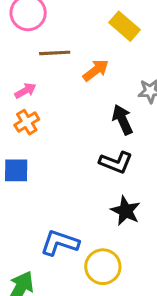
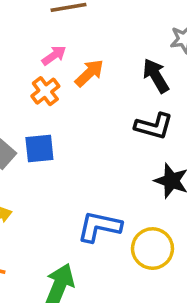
orange arrow: (96, 70) -> (89, 73), moved
pink arrow: (25, 91) -> (54, 55), moved

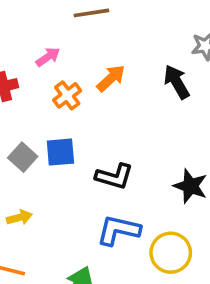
pink arrow: (54, 55) -> (48, 57), moved
black L-shape: (154, 126) -> (114, 176), moved

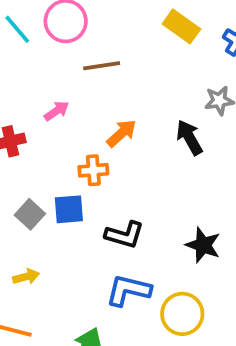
orange cross: (67, 95) -> (93, 170), moved, turned 32

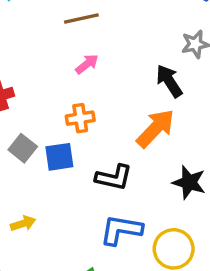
pink arrow: (57, 111) -> (87, 64), moved
orange arrow: (121, 133) -> (155, 128), moved, size x1.4
gray square: (30, 214) -> (23, 148), moved

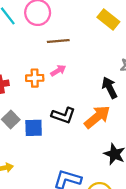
orange cross: (80, 118) -> (35, 78), moved
black L-shape: (114, 177) -> (63, 115), moved

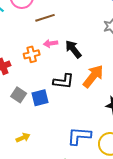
pink arrow: (58, 71) -> (51, 43), turned -144
black arrow: (110, 88) -> (73, 49), moved

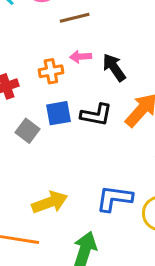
blue square: (40, 98) -> (59, 113), moved
yellow arrow: (23, 138) -> (50, 202), moved, size x1.6

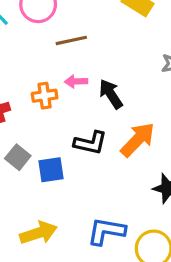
blue square: (59, 113) -> (51, 170), moved

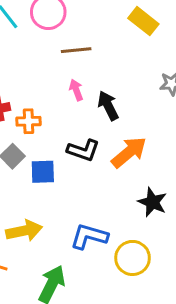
pink arrow: (76, 81) -> (76, 90), turned 65
orange cross: (45, 96) -> (29, 121), moved

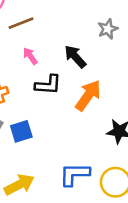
black arrow: (108, 106) -> (75, 57), moved
black L-shape: (83, 150) -> (48, 85), moved

